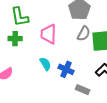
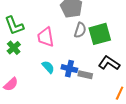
green cross: (15, 39) -> (14, 48), turned -32
gray rectangle: (83, 90) -> (85, 75), moved

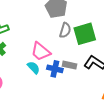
pink trapezoid: (46, 37) -> (41, 52), moved, turned -40
gray rectangle: (85, 75) -> (70, 65), moved

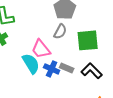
gray semicircle: (65, 30) -> (60, 31), moved
cyan semicircle: (34, 68) -> (31, 64), size x1.5

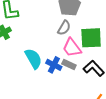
pink trapezoid: (41, 49) -> (72, 48), moved

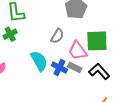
gray semicircle: (64, 28) -> (57, 36), moved

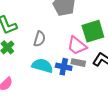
gray semicircle: (57, 36) -> (40, 39), moved
cyan semicircle: (39, 61) -> (42, 66), turned -30

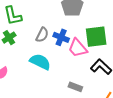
gray rectangle: (78, 63) -> (75, 87), moved
blue cross: (64, 67) -> (61, 37), moved

